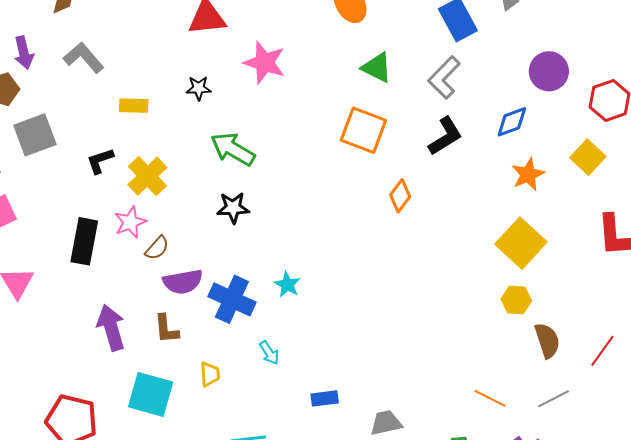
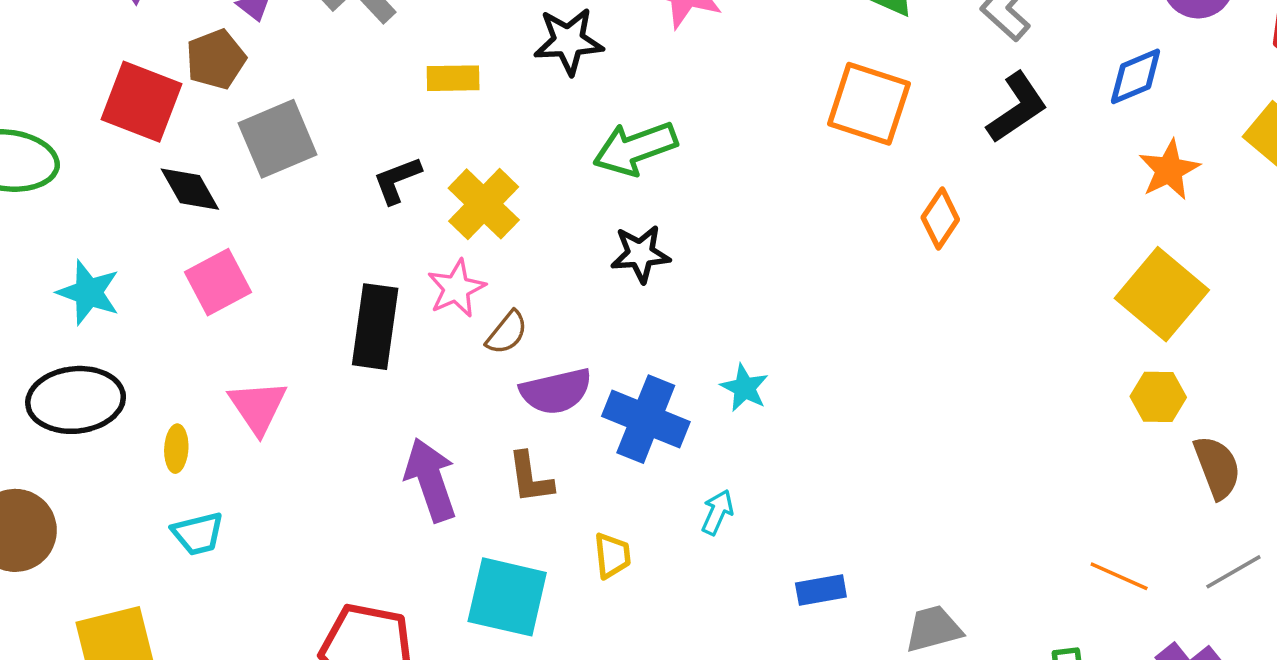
black star: (199, 88) -> (569, 41), size x1.5
green arrow: (233, 149) -> (635, 148), turned -48
cyan arrow: (269, 353) -> (717, 512), turned -120

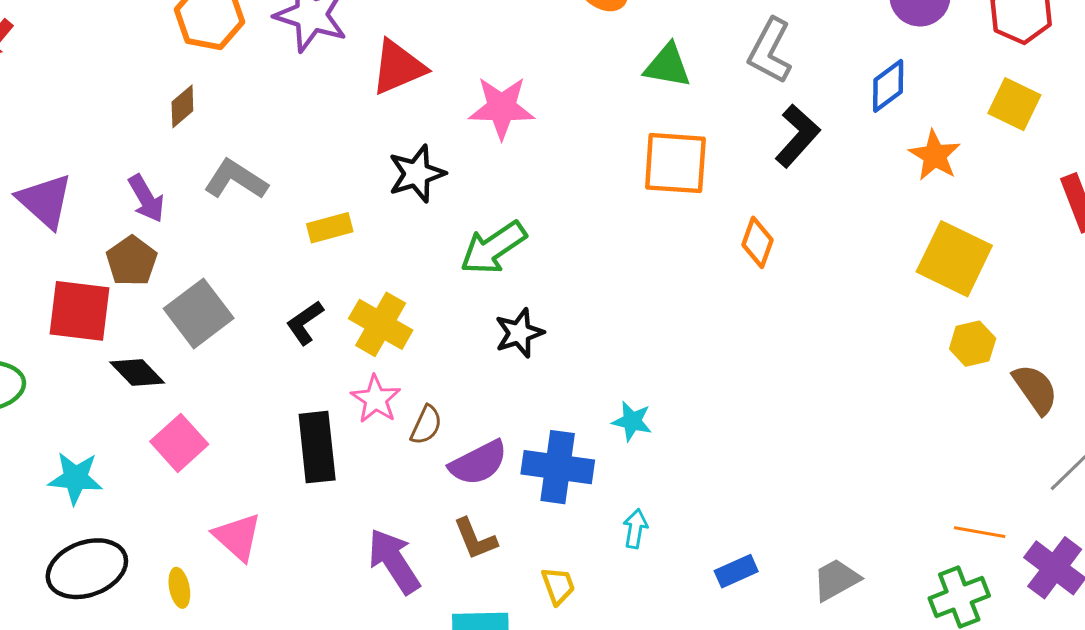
orange line: (1119, 576) -> (980, 532), moved

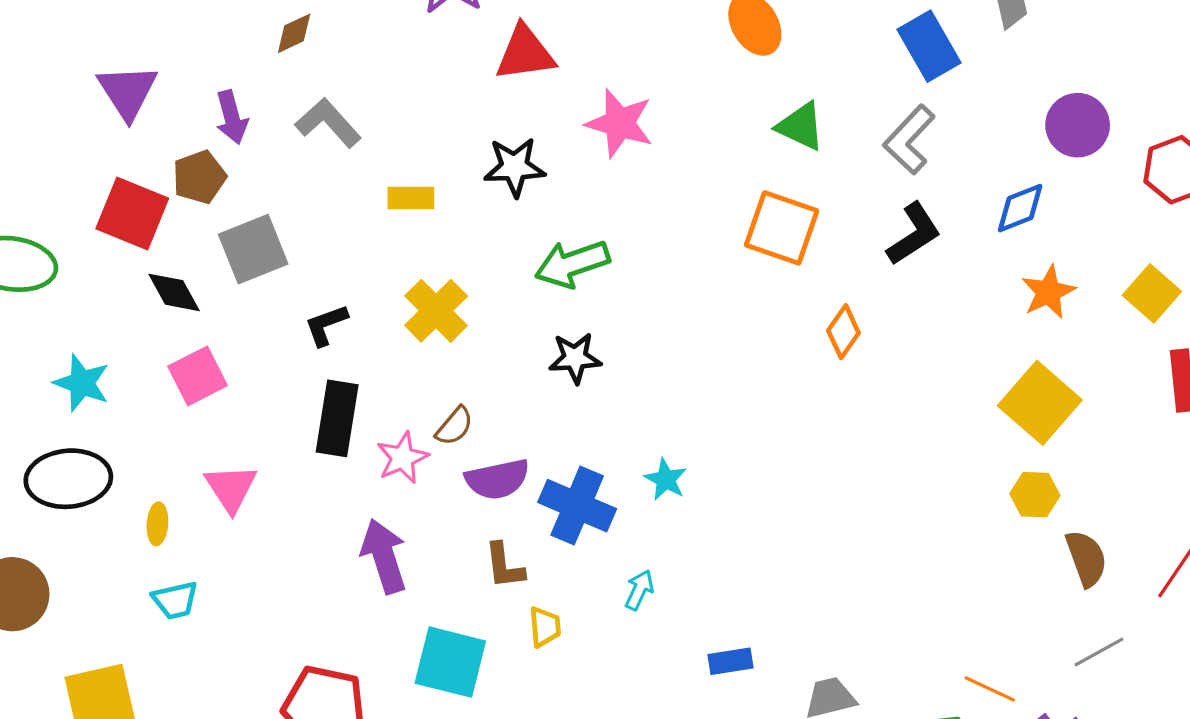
yellow square: (1014, 104) -> (1152, 293), moved
black L-shape: (305, 323) -> (326, 325), moved
pink star: (376, 399) -> (402, 458), moved
brown L-shape: (475, 539) -> (504, 566), moved

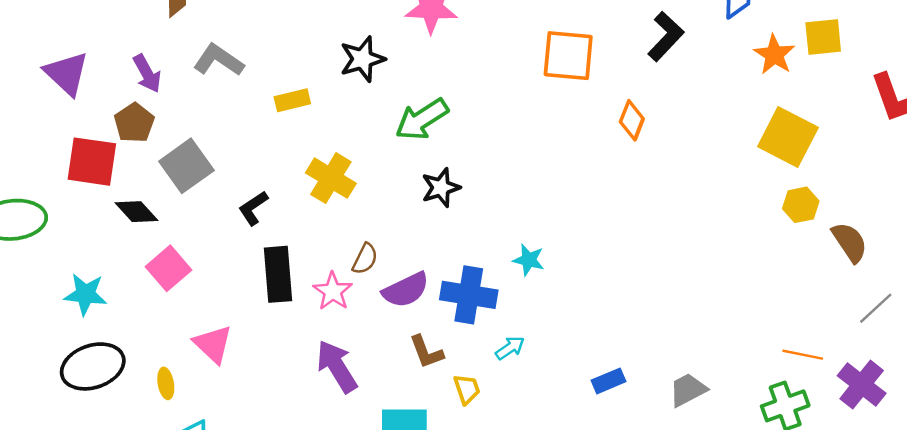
yellow square: (1152, 293) -> (823, 37), moved, turned -33
cyan arrow: (639, 590) -> (510, 348), moved, turned 44

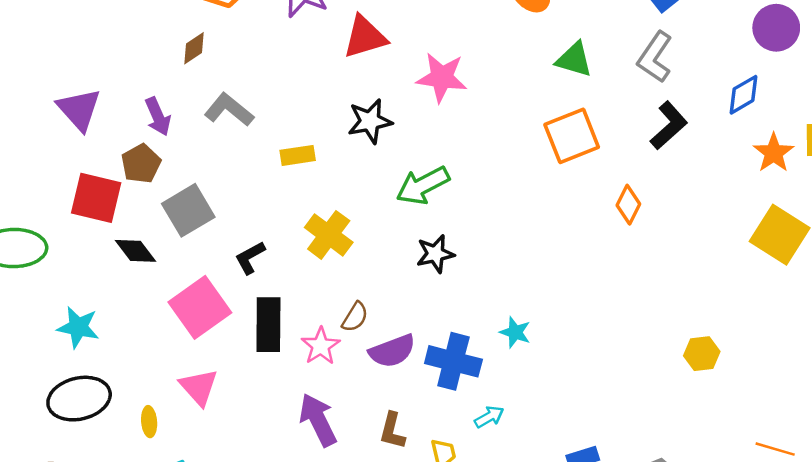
orange square: (568, 56) -> (572, 136), turned -32
yellow hexagon: (801, 205) -> (702, 354), moved
pink square: (169, 268) -> (200, 307), moved, size x1.4
brown L-shape: (426, 352) -> (392, 431), moved, turned 30

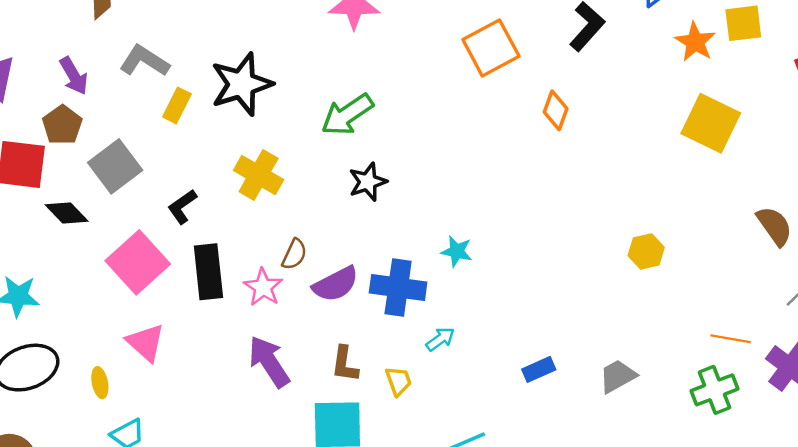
black star: (370, 121) -> (242, 84), moved, size x1.4
yellow rectangle: (298, 155) -> (177, 105), moved, turned -48

